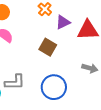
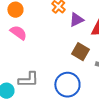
brown square: (48, 47) -> (80, 52), moved

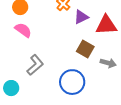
gray L-shape: (28, 80) -> (35, 65), moved, turned -40

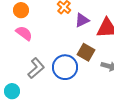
blue circle: (72, 82) -> (65, 67), moved

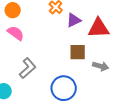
brown square: (86, 52) -> (78, 52), turned -30
blue circle: (65, 67) -> (64, 88), moved

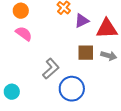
gray arrow: (101, 66) -> (109, 56), moved
gray L-shape: (28, 68) -> (51, 69), moved

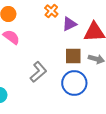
blue circle: (72, 89) -> (74, 83), moved

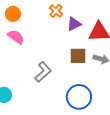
blue circle: (74, 83) -> (79, 97), moved

